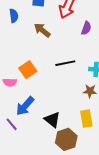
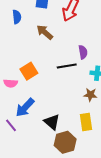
purple semicircle: (86, 28) -> (83, 52), moved, turned -32

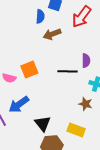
blue semicircle: (17, 17) -> (40, 16), moved
brown arrow: (45, 32) -> (52, 34), turned -72
yellow rectangle: (86, 122) -> (76, 130), turned -72

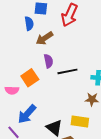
purple semicircle: (86, 61) -> (48, 61), moved
yellow rectangle: (76, 130) -> (80, 122), moved

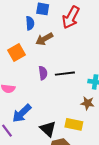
purple semicircle: (48, 61) -> (43, 73), moved
orange square: (30, 78) -> (16, 52), moved

